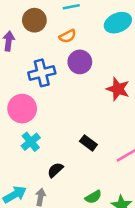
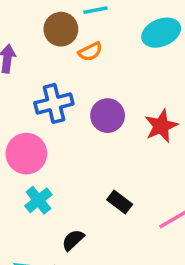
brown circle: (34, 20) -> (61, 29), moved
purple circle: (80, 62) -> (108, 116), moved
red star: (118, 89) -> (161, 126), turned 30

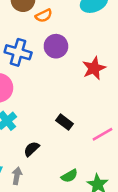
blue cross: (54, 103) -> (18, 52), turned 30
purple circle: (108, 116) -> (56, 46), moved

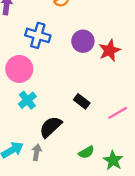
purple circle: (56, 46) -> (83, 41), moved
black semicircle: (32, 149) -> (51, 127), size x1.5

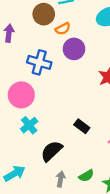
purple circle: (83, 41) -> (74, 49), moved
gray arrow: (37, 152) -> (61, 179), moved

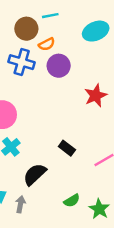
blue cross: (39, 62) -> (22, 62), moved
gray arrow: (61, 179) -> (20, 204), moved

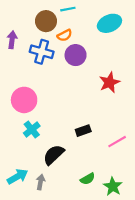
black rectangle: (67, 148) -> (83, 131), turned -56

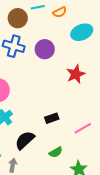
cyan ellipse: (109, 23) -> (82, 32), moved
orange semicircle: (65, 35) -> (60, 12), moved
green semicircle: (88, 179) -> (56, 152), moved

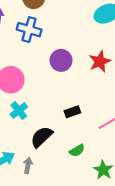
purple circle: (45, 49) -> (61, 60), moved

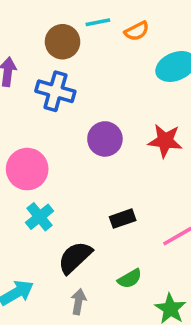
red star: (100, 62) -> (165, 141), turned 30
gray arrow: (28, 165) -> (78, 302), moved

